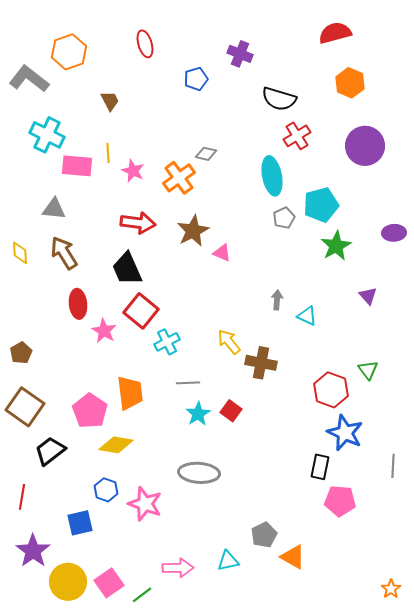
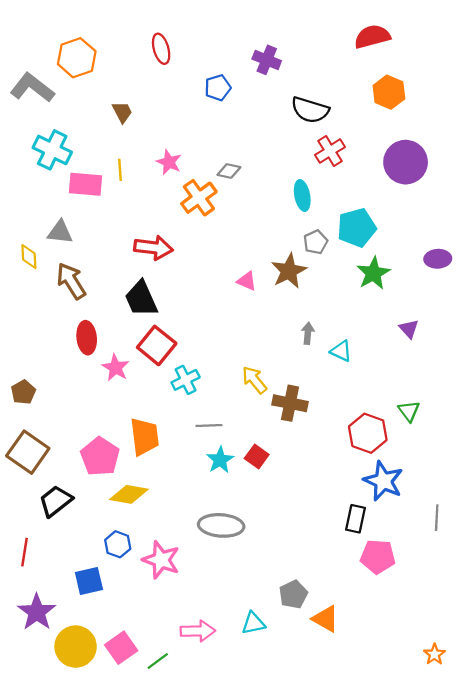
pink star: (133, 171) -> (169, 162), moved
cyan ellipse: (272, 176) -> (302, 195), size x0.7
brown star: (193, 231) -> (289, 271), moved
yellow diamond: (20, 253) -> (29, 257), moved

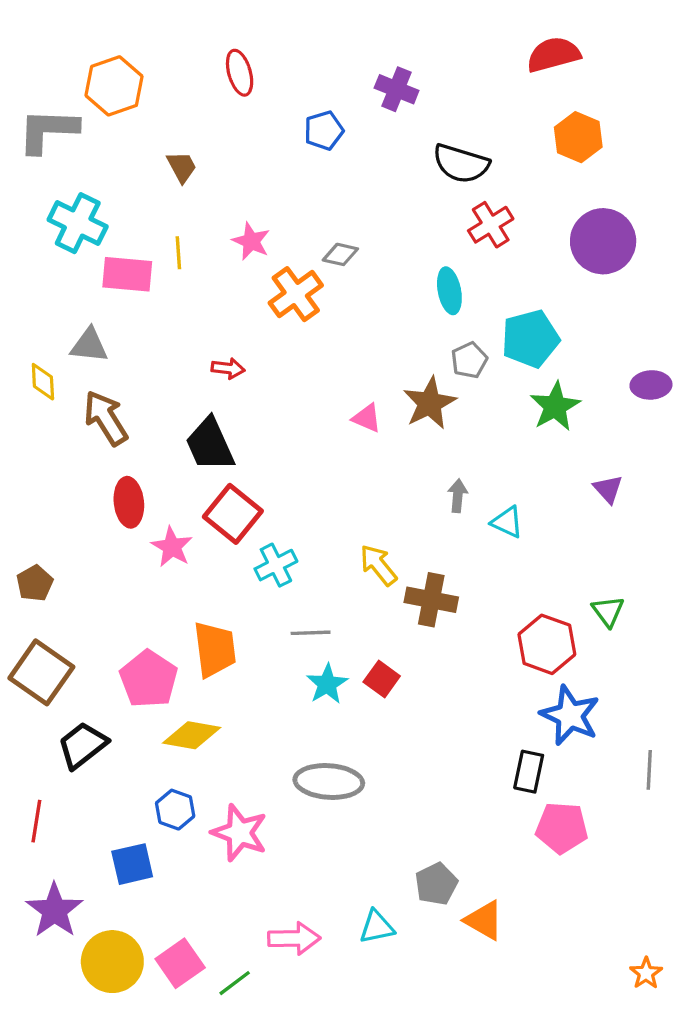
gray L-shape: (32, 88) -> (48, 131), turned -36
red arrow: (153, 248) -> (228, 368), size x0.6

